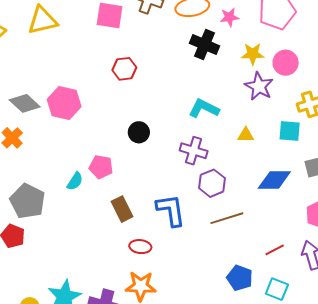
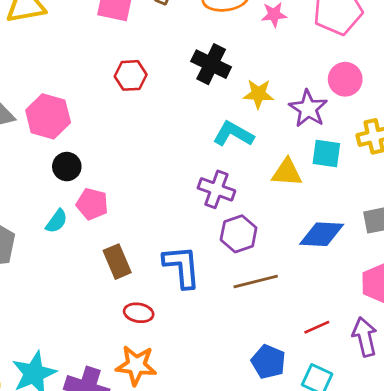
black cross: (205, 45) -> (211, 64), moved
yellow star: (253, 54) -> (258, 94), moved
cyan square: (290, 131) -> (326, 154), moved
black circle: (139, 132) -> (67, 167), moved
yellow triangle: (246, 135) -> (287, 172), size x1.4

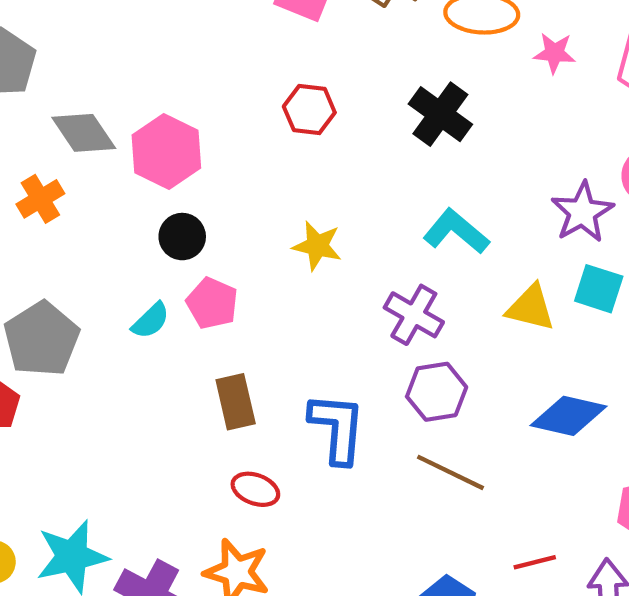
yellow star: (258, 94) -> (317, 246), moved
brown line: (256, 282) -> (450, 472), turned 30

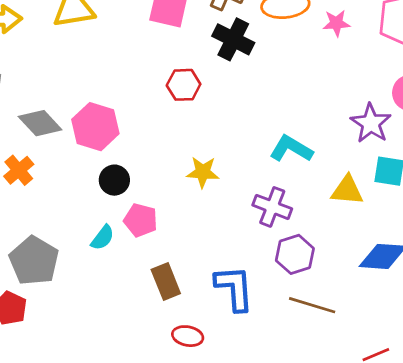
black cross: (440, 114) -> (233, 39), moved

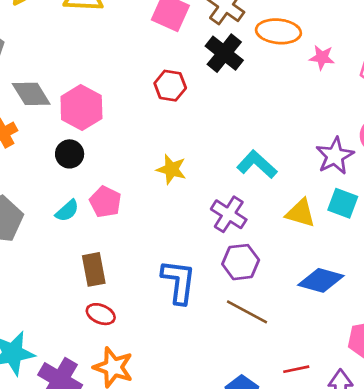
black circle: (114, 180) -> (70, 154), moved
brown rectangle: (166, 281) -> (94, 269), moved
red ellipse: (188, 336) -> (101, 314), moved

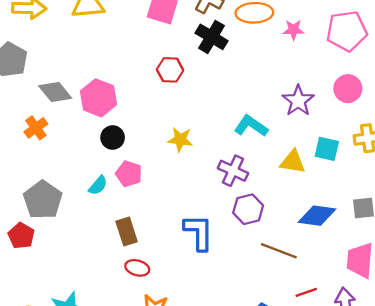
black circle: (70, 154) -> (113, 137), moved
purple star: (335, 156) -> (298, 101), moved
brown line: (247, 312) -> (279, 251), moved

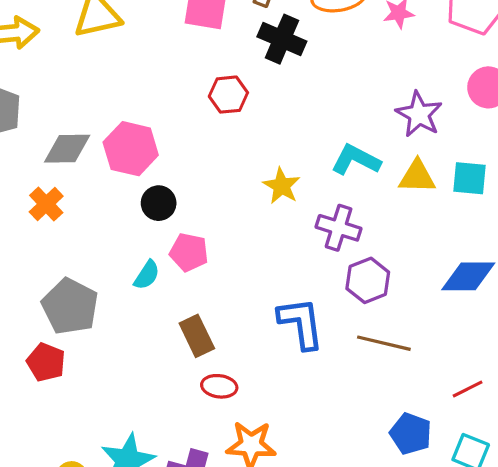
gray diamond: (55, 92) -> (67, 149), turned -44
yellow star: (180, 140) -> (282, 186), moved, turned 30
yellow triangle: (293, 162) -> (417, 177), moved
brown line: (279, 251) -> (384, 343), moved

